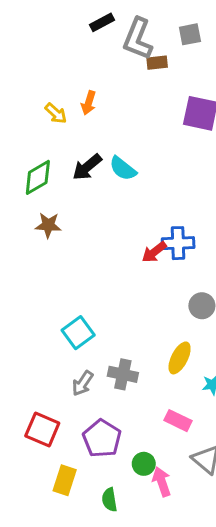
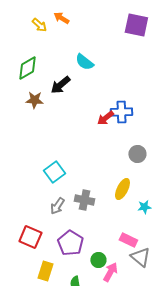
orange arrow: (89, 103) -> (61, 18), turned 105
black arrow: (87, 167) -> (60, 85), moved
pink rectangle: (178, 421) -> (128, 240), moved
pink arrow: (162, 482) -> (110, 272), turned 48

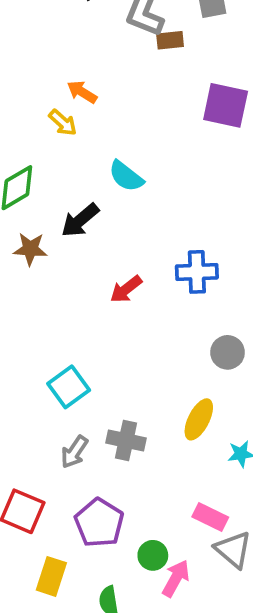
yellow arrow: (39, 25) -> (63, 123), moved
red arrow: (105, 118) -> (126, 289), moved

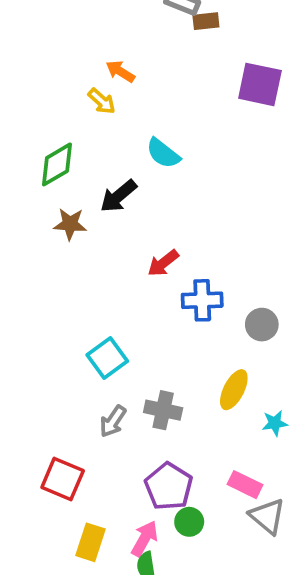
blue cross: (197, 272) -> (202, 300), moved
purple pentagon: (99, 523) -> (169, 486), moved
pink arrow: (176, 578) -> (144, 539), moved

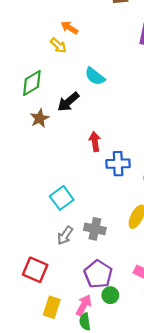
brown star: (70, 224) -> (40, 118), turned -30
red arrow: (163, 263) -> (95, 142), turned 120

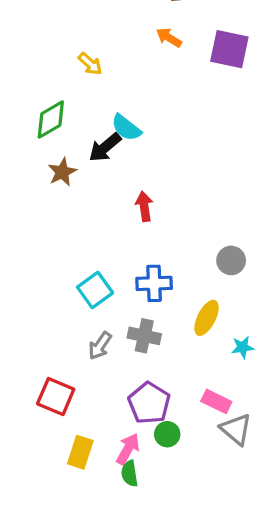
orange arrow: (69, 28) -> (169, 38), moved
cyan semicircle: (95, 76) -> (126, 128), moved
blue cross: (118, 164) -> (154, 283), moved

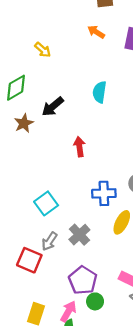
cyan semicircle: (126, 128) -> (99, 92), moved, turned 60
blue cross: (154, 283) -> (104, 193), moved
gray cross: (144, 336) -> (79, 235), turned 35
red square: (56, 396) -> (29, 260), moved

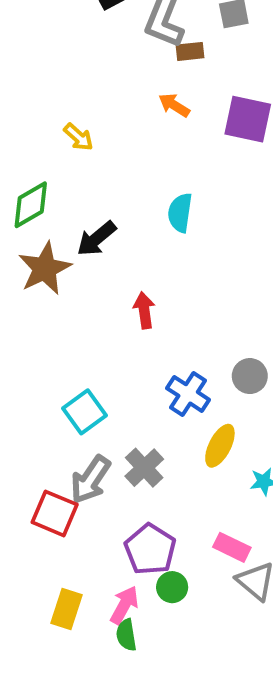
brown star: (24, 123) -> (45, 268), size x1.5
blue cross: (104, 193) -> (188, 394), turned 35
gray arrow: (49, 241) -> (90, 480), size x1.4

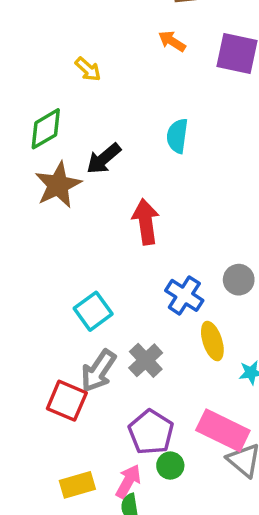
red arrow: (144, 310) -> (146, 222), size x1.4
yellow ellipse: (220, 446) -> (212, 341), turned -45
pink rectangle: (232, 547) -> (223, 430), size x1.6
yellow rectangle: (67, 609) -> (77, 485), turned 56

